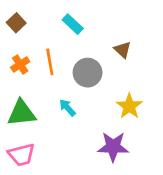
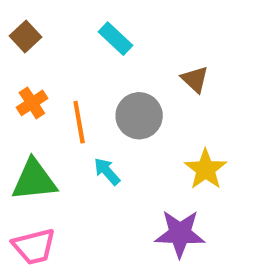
orange line: (50, 62) -> (79, 122), moved

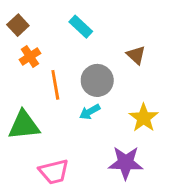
orange cross: (32, 103) -> (30, 57), moved
cyan arrow: (107, 171) -> (90, 112), moved, turned -78
pink trapezoid: (34, 246) -> (54, 172), moved

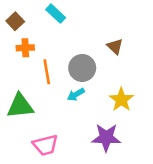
cyan rectangle: (81, 27) -> (56, 14), moved
orange cross: (30, 57) -> (25, 48), turned 30

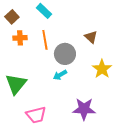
orange line: (47, 72) -> (45, 40), moved
yellow star: (121, 100) -> (102, 69), moved
green triangle: (20, 106) -> (16, 84), turned -45

